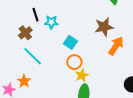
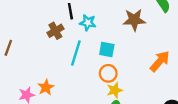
brown star: (104, 27) -> (134, 20), moved
cyan square: (70, 42) -> (107, 50), turned -32
cyan line: (33, 56) -> (76, 53), moved, turned 55

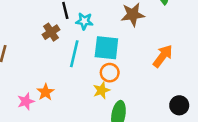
cyan square: (107, 50) -> (106, 48), size x1.5
yellow star: (115, 90) -> (101, 90), moved

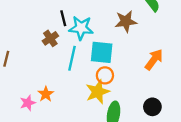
cyan star: (84, 21) -> (81, 28), size x1.5
yellow star: (101, 90) -> (98, 92), size x1.5
black circle: (179, 105) -> (152, 107), moved

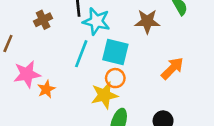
brown cross: (50, 38) -> (43, 20), moved
pink star: (28, 103) -> (27, 74), moved, size x1.5

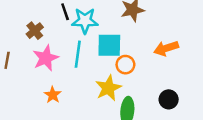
orange arrow: (172, 68) -> (166, 48), turned -140
pink star: (27, 74) -> (46, 58), moved
orange circle: (115, 78) -> (125, 65), moved

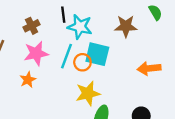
orange circle: (125, 65) -> (82, 62), moved
orange star: (53, 95) -> (28, 80), moved

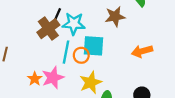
black line: (63, 15) -> (57, 15), turned 40
brown cross: (32, 26) -> (48, 29), moved, size x1.5
pink star: (36, 53) -> (53, 78), moved

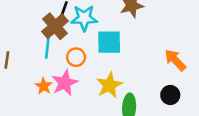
orange arrow: (142, 51) -> (175, 60), moved, turned 66
cyan line: (66, 52) -> (48, 45), moved
orange circle: (81, 55) -> (76, 57), moved

